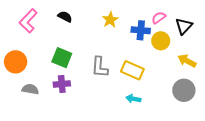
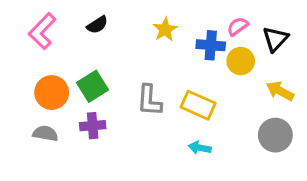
black semicircle: (65, 17) -> (97, 25), turned 120
green square: (62, 58) -> (93, 86), turned 36
orange circle: (16, 62) -> (52, 93), moved

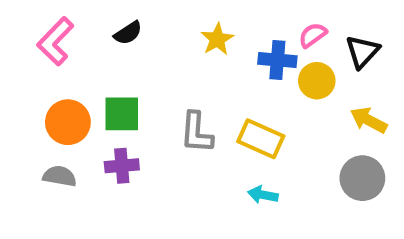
green square: (93, 86) -> (122, 114), turned 32

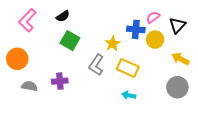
yellow star: (217, 39) -> (113, 44), moved
green square: (122, 114) -> (70, 41), moved, turned 30
orange circle: (68, 122) -> (17, 59), moved
gray L-shape: (196, 133) -> (96, 65), turned 30

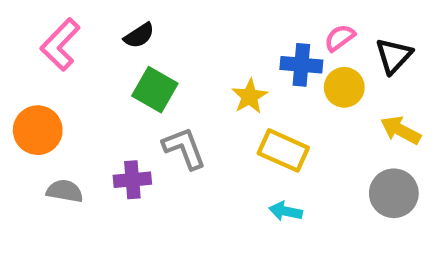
gray L-shape: (96, 65) -> (184, 148), moved, turned 125

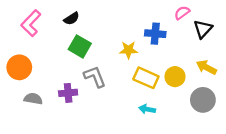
pink semicircle: (340, 38) -> (182, 13), moved
yellow circle: (344, 87) -> (175, 77), moved
yellow star: (250, 96) -> (129, 50), turned 30

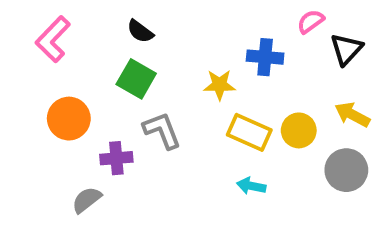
black semicircle: (72, 19) -> (140, 31), moved, turned 70
orange circle: (19, 67) -> (69, 119), moved
gray semicircle: (33, 99) -> (87, 200), moved, turned -48

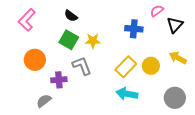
yellow star: (219, 85) -> (93, 41), moved
yellow rectangle: (249, 132) -> (126, 67), turned -70
gray circle: (346, 170) -> (175, 98), moved
cyan arrow: (251, 186) -> (127, 94), size x1.5

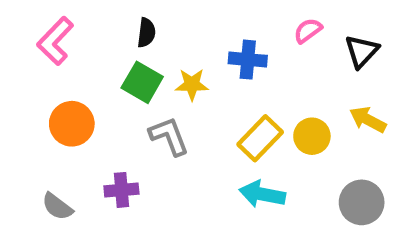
pink semicircle: (157, 11) -> (308, 31), moved
black semicircle: (71, 16) -> (146, 33), turned -120
blue cross: (134, 29) -> (248, 60), moved
purple cross: (59, 80) -> (121, 190), moved
gray semicircle: (44, 101) -> (57, 207), moved, turned -105

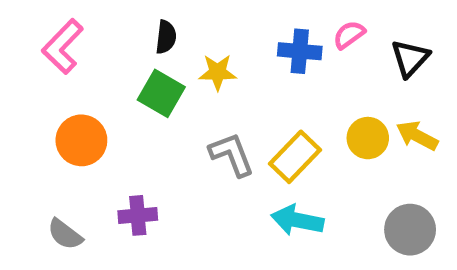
blue cross: (248, 60) -> (300, 51), moved
yellow star: (192, 84) -> (218, 72), moved
gray L-shape: (169, 136) -> (232, 154), moved
yellow circle: (312, 136) -> (368, 138), moved

